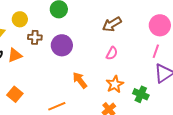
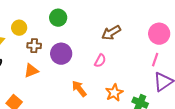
pink semicircle: (112, 53) -> (100, 61), moved
orange triangle: (15, 55) -> (31, 71), moved

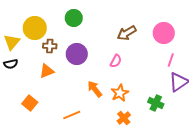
yellow circle: (19, 28) -> (35, 28), size x1.5
pink circle: (159, 34) -> (164, 33), moved
orange star: (114, 93) -> (120, 93), moved

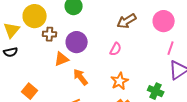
orange triangle: (47, 71) -> (62, 59), moved
orange arrow: (95, 89) -> (81, 77), moved

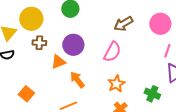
brown cross: (50, 34) -> (39, 43), moved
pink semicircle: (116, 49) -> (112, 52), size x1.5

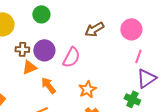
brown cross: (39, 43) -> (22, 49), moved
pink semicircle: (112, 52) -> (71, 57), moved
green cross: (152, 94) -> (132, 99), moved

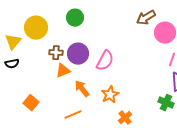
brown arrow: (94, 29) -> (146, 18), moved
orange star: (87, 89) -> (110, 95), moved

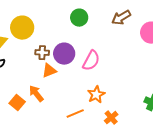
green circle: (75, 18) -> (79, 18), moved
brown arrow: (146, 18) -> (121, 18), moved
orange arrow: (82, 89) -> (36, 94), moved
orange line: (73, 115) -> (75, 114), moved

